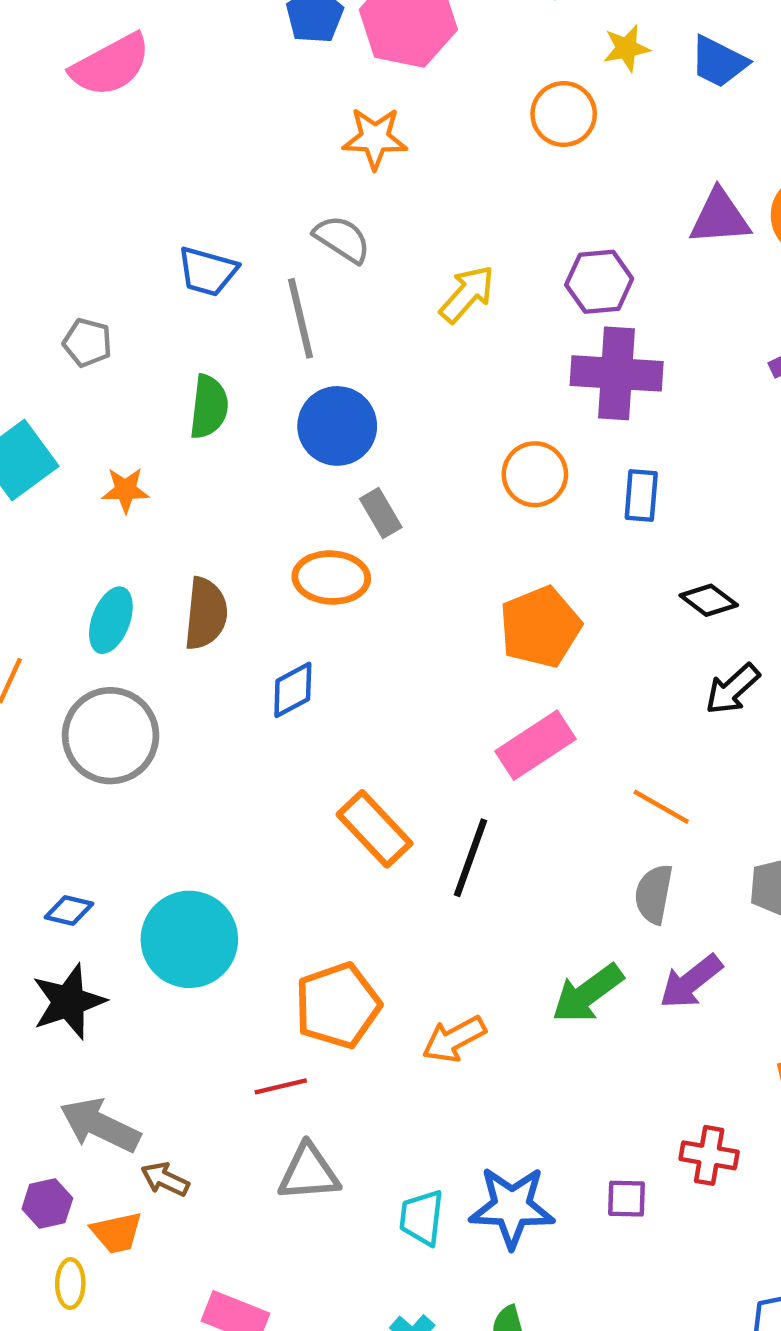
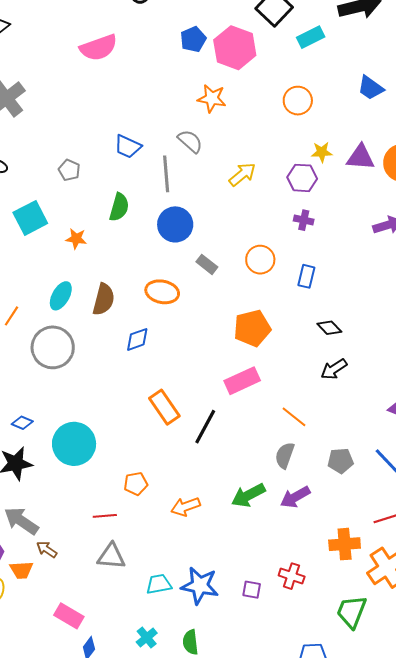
yellow star: (626, 48) -> (322, 152), moved
purple cross: (617, 373) -> (304, 220), size x0.5
gray rectangle: (381, 513) -> (207, 264), moved, turned -30
orange pentagon: (338, 1006) -> (136, 484), size x0.6
cyan trapezoid: (422, 1218) -> (159, 584), turned 64

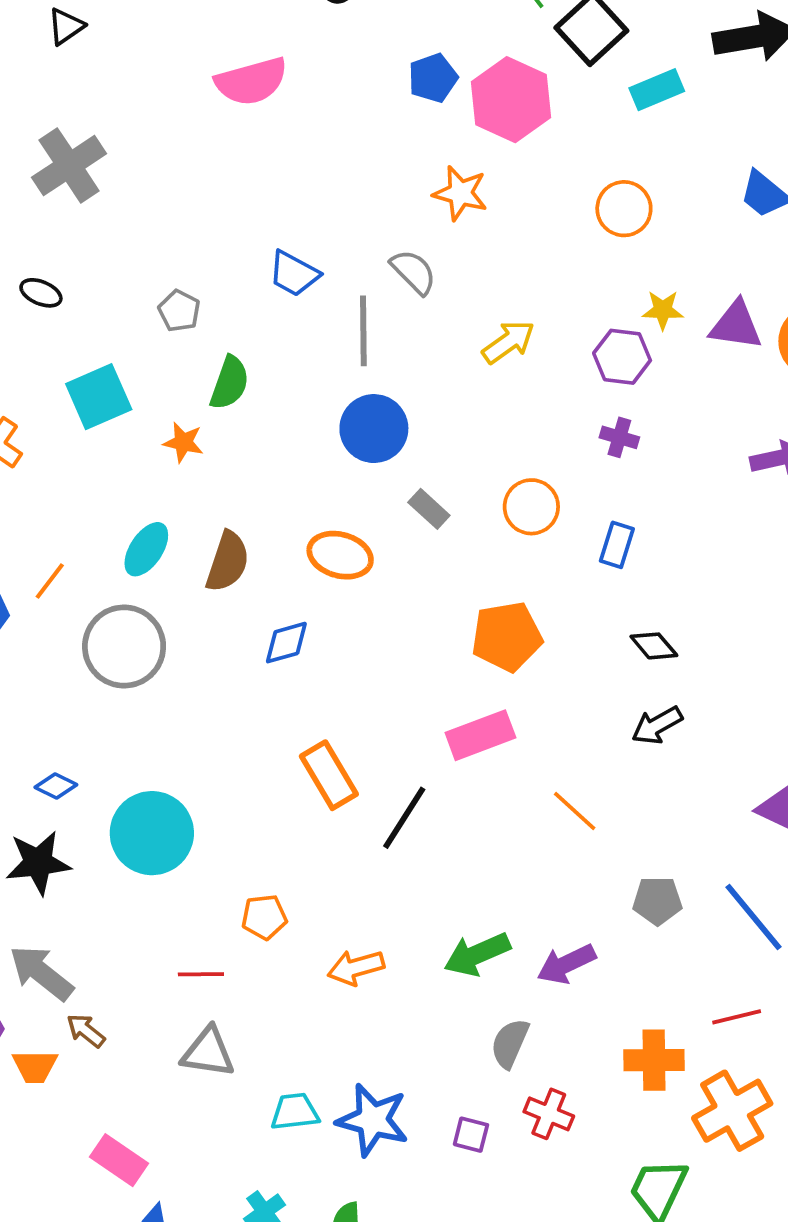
green semicircle: (119, 207) -> (230, 383), moved
gray semicircle: (285, 455) -> (510, 1043), moved

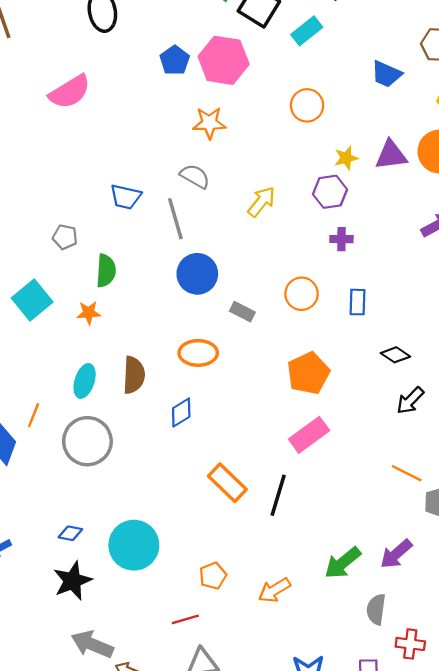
orange line: (575, 811) -> (407, 473), moved

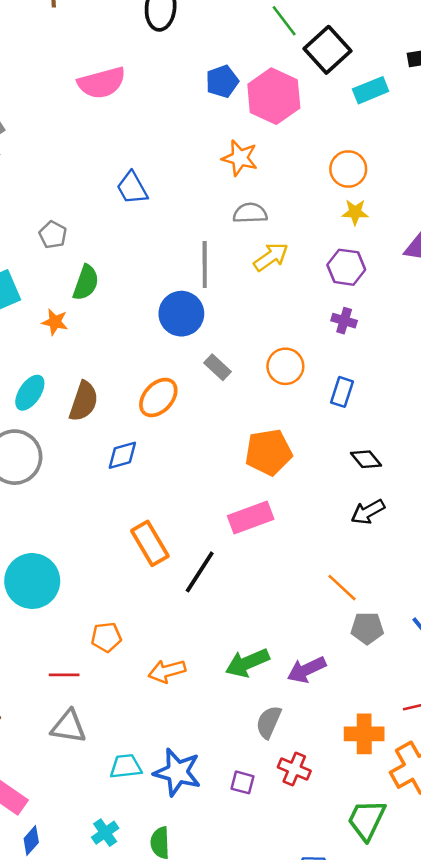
yellow star: (346, 158) -> (355, 212), moved
gray semicircle: (195, 176) -> (250, 213), moved, turned -48
blue trapezoid: (126, 197) -> (132, 188), moved, turned 32
gray line: (175, 219) -> (205, 264), moved
orange ellipse: (198, 353) -> (158, 397), turned -63

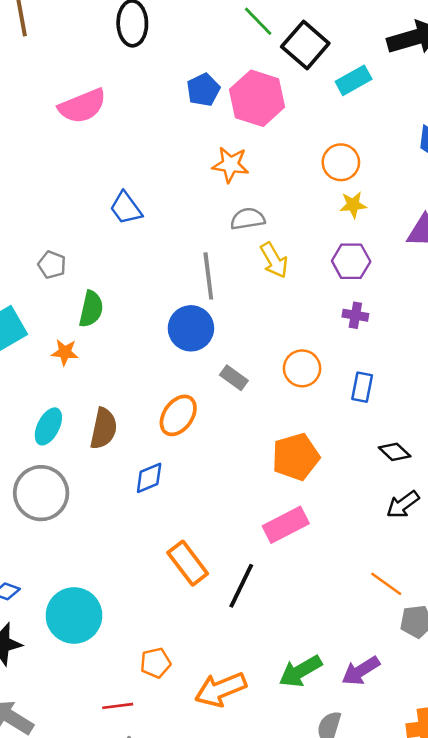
yellow arrow: (271, 257) -> (274, 260), turned 102
orange arrow: (167, 671) -> (221, 689), size x1.4

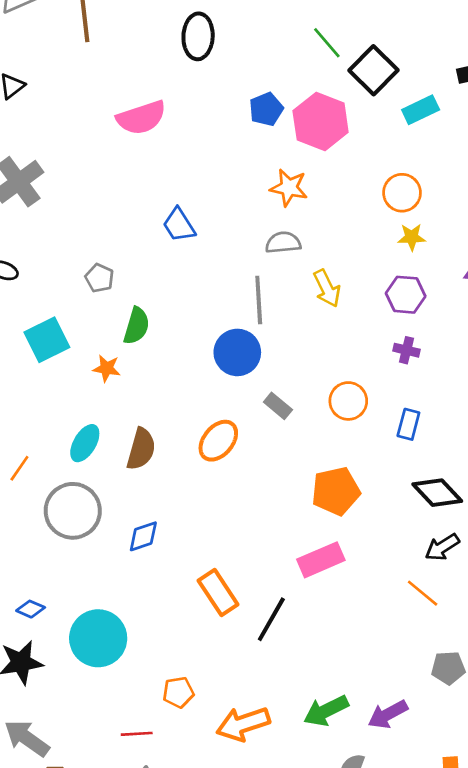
gray semicircle: (248, 219) -> (283, 243), moved
black diamond: (395, 452) -> (437, 493), size x1.5
blue diamond: (149, 478) -> (143, 536), moved
orange line: (386, 584) -> (423, 593), moved

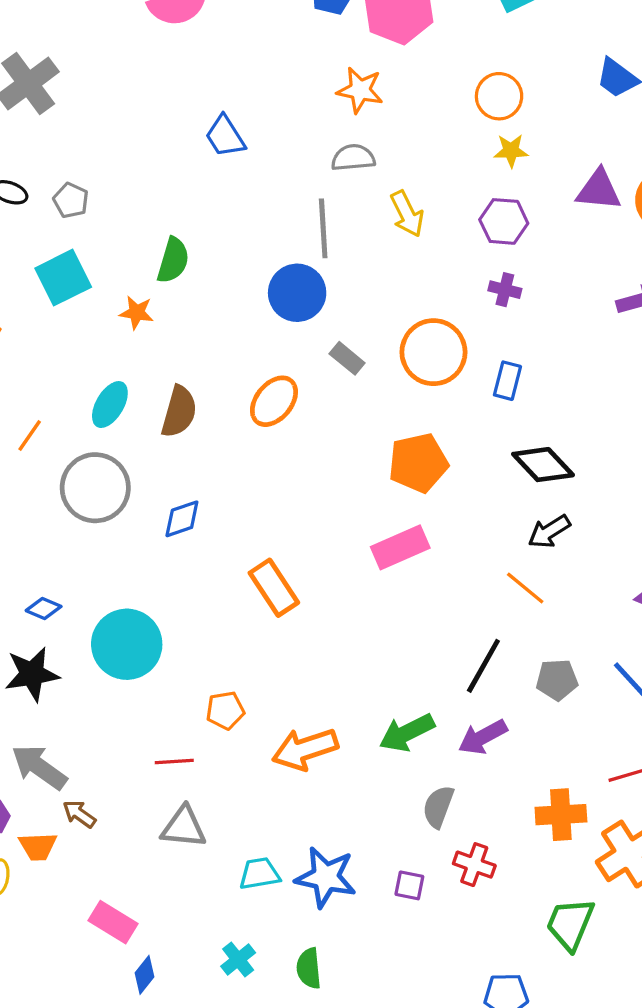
gray pentagon: (99, 278) -> (71, 200), moved
orange circle: (348, 401) -> (433, 352), size x1.4
black line: (271, 619) -> (483, 666), moved

